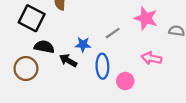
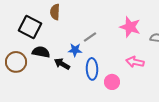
gray line: (113, 33) -> (90, 37), moved
brown circle: (26, 68) -> (16, 62), moved

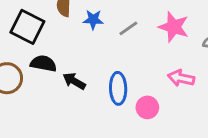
gray line: (90, 37) -> (128, 28), moved
blue star: (75, 50) -> (93, 20), moved

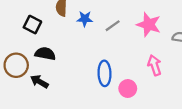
black square: (27, 27) -> (32, 25), size x0.7
pink arrow: (181, 78) -> (154, 65), turned 60
black arrow: (74, 81) -> (39, 82), moved

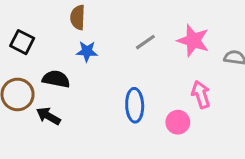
blue star: (85, 19) -> (87, 51), moved
black square: (32, 25) -> (22, 42), moved
pink circle: (128, 88) -> (178, 122), moved

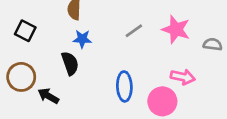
black semicircle: (56, 79) -> (70, 63), moved, turned 60
pink arrow: (201, 94) -> (183, 77), turned 120
pink circle: (178, 122) -> (162, 101), size x1.4

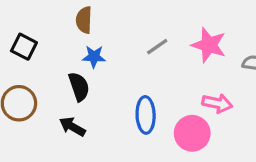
black arrow: (48, 96) -> (72, 127), moved

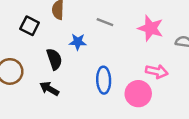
black square: (24, 47) -> (30, 26), moved
gray line: (157, 47) -> (105, 22), moved, turned 56
blue star: (94, 57) -> (78, 42), moved

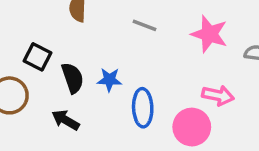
black square: (30, 26) -> (38, 57), moved
blue star: (78, 42) -> (109, 80), moved

